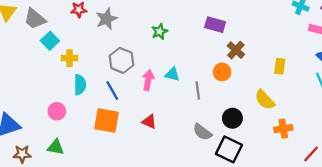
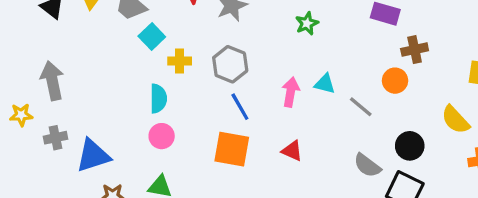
brown cross: (236, 50) -> (415, 50), turned 36
gray hexagon: (121, 60) -> (230, 64), moved
cyan semicircle: (80, 85) -> (158, 99), moved
gray line: (198, 90) -> (361, 107), turned -42

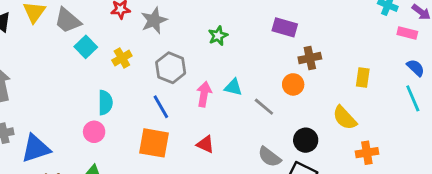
yellow cross: (180, 61) -> (122, 58), moved, turned -30
gray hexagon: (230, 64) -> (171, 68), moved
cyan semicircle: (158, 99) -> (105, 103), moved

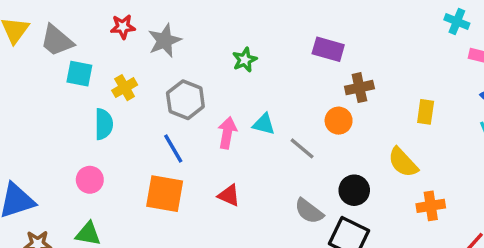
cyan square: (86, 47) -> (79, 74), turned -35
cyan semicircle: (105, 103) -> (104, 124), moved

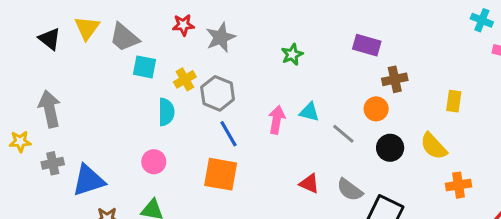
gray hexagon: (185, 100) -> (218, 93), moved
black circle: (354, 190) -> (390, 148), moved
red triangle: (229, 195) -> (309, 183), moved

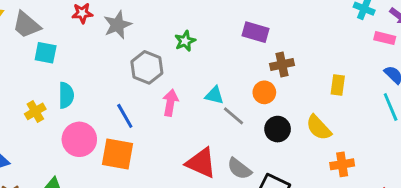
yellow cross: (185, 79) -> (35, 111), moved
gray hexagon: (218, 93) -> (147, 67), moved
cyan triangle: (309, 112) -> (214, 95), moved
pink circle: (154, 162) -> (79, 139), moved, size x1.5
red triangle: (309, 183) -> (201, 163), size x1.6

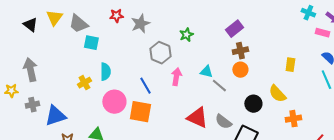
purple rectangle: (256, 32) -> (234, 29), turned -54
brown cross: (282, 64) -> (240, 51), moved
black circle: (278, 129) -> (253, 104), moved

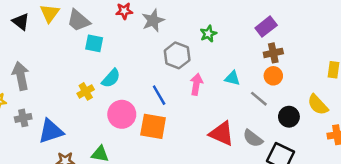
cyan semicircle: (105, 72) -> (111, 78), turned 42
gray line: (219, 86) -> (259, 99), moved

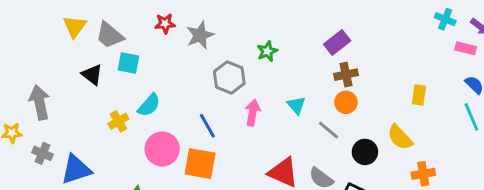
black triangle: (21, 22) -> (92, 75), moved
cyan triangle: (232, 78) -> (296, 105), turned 35
gray cross: (23, 118) -> (42, 153), turned 35

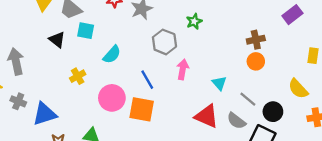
purple rectangle: (337, 42) -> (292, 15), moved
cyan semicircle: (149, 105) -> (112, 55), moved
cyan triangle: (296, 105) -> (219, 83), moved
gray line: (328, 130) -> (248, 99), moved
black circle: (365, 152) -> (273, 112), moved

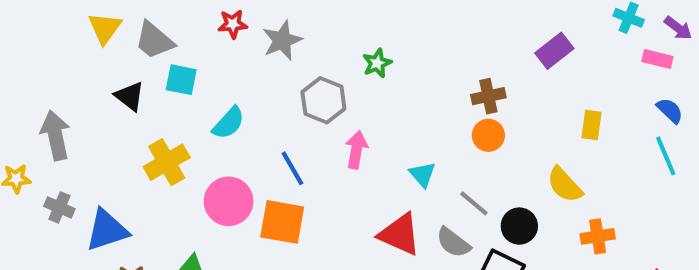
yellow cross: (78, 76) -> (167, 162), size x1.5

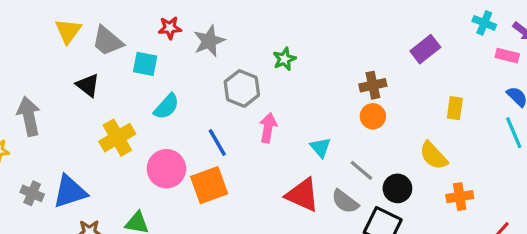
cyan square: (181, 80) -> (145, 64), moved
gray cross: (59, 207) -> (32, 193), moved
orange square: (282, 222) -> (209, 185), turned -30

